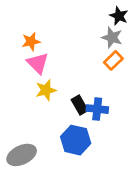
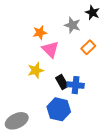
gray star: (112, 37) -> (72, 25), moved
orange star: (31, 42) -> (40, 33), moved
pink triangle: (38, 63) -> (50, 49), moved

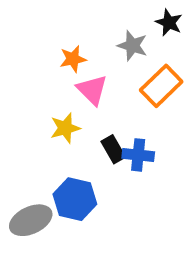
orange rectangle: (88, 47) -> (161, 86), size x1.5
blue hexagon: (59, 109) -> (75, 199), moved

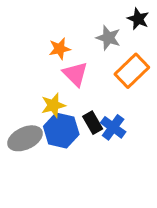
blue cross: (138, 155) -> (113, 127), turned 30
blue hexagon: (75, 199) -> (61, 130), moved
gray ellipse: (31, 220) -> (25, 138), moved

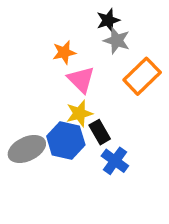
black star: (138, 19) -> (108, 20), moved, turned 30
yellow star: (53, 105) -> (79, 113), moved
blue cross: (113, 127) -> (115, 161), moved

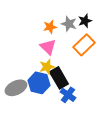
black star: (108, 20) -> (85, 21), moved
orange star: (64, 52) -> (50, 27), moved
black rectangle: (100, 132) -> (59, 78), size x1.5

